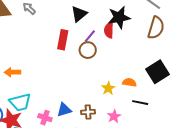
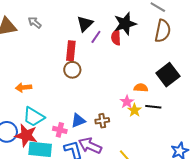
purple line: (90, 36) -> (96, 37), moved
brown circle: (88, 50) -> (72, 70), moved
yellow star: (108, 88) -> (135, 110), moved
cyan trapezoid: (20, 102) -> (34, 117), turned 50
pink star: (114, 116) -> (127, 102), moved

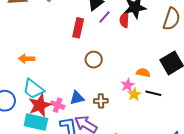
brown circle: (72, 70) -> (94, 60), moved
red star: (26, 135) -> (40, 105), moved, turned 30

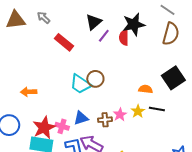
red rectangle: (78, 28) -> (64, 42), moved, turned -60
orange arrow: (27, 59) -> (29, 92), moved
pink star: (128, 85) -> (120, 115), moved
cyan trapezoid: (33, 89) -> (81, 84), moved

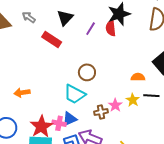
black triangle: (94, 22) -> (65, 18), moved
cyan trapezoid: (81, 84) -> (75, 94), moved
blue triangle: (81, 118) -> (70, 119), moved

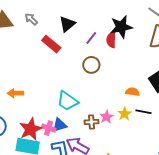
brown circle: (87, 72) -> (91, 65), moved

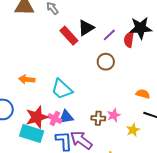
black triangle: (67, 24) -> (86, 28), moved
cyan trapezoid: (67, 101) -> (62, 89), moved
yellow star: (124, 114) -> (133, 130), moved

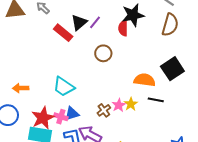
purple line: (109, 35) -> (95, 22), moved
orange arrow: (27, 79) -> (21, 88), moved
orange semicircle: (143, 94) -> (145, 80), size x1.5
brown cross: (98, 118) -> (104, 110), turned -32
yellow star: (133, 130) -> (131, 104), moved

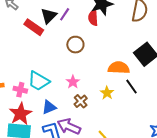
black line: (156, 100) -> (132, 87), turned 49
pink star: (119, 105) -> (73, 82), moved
pink cross: (61, 117) -> (20, 90), moved

